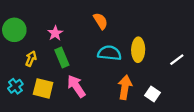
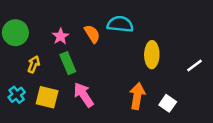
orange semicircle: (101, 21) -> (92, 34), moved
cyan semicircle: (109, 53) -> (120, 24), moved

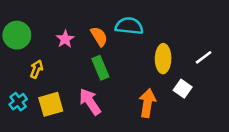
green rectangle: (68, 63) -> (100, 68), moved
white line: (194, 66) -> (204, 57), moved
yellow square: (47, 97) -> (51, 104), turned -30
white square: (168, 103) -> (183, 89), moved

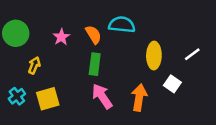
green rectangle: (100, 68) -> (95, 64), turned 30
pink arrow: (90, 102) -> (102, 96), moved

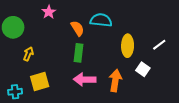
pink star: (61, 37) -> (49, 12), moved
cyan cross: (17, 96) -> (15, 92), moved, turned 32
pink arrow: (102, 96) -> (85, 79), turned -55

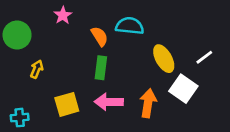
yellow ellipse: (128, 46) -> (164, 59), turned -30
white square: (143, 69) -> (183, 89), size x1.5
yellow square: (40, 82) -> (67, 104), moved

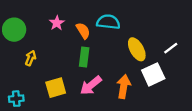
pink star: (63, 15) -> (57, 23), moved
white square: (183, 89) -> (153, 74), turned 30
pink arrow: (109, 102) -> (91, 85), turned -40

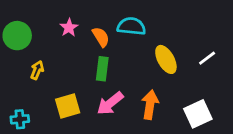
white square: (153, 74) -> (198, 114), moved

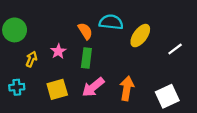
pink star: (69, 28) -> (58, 51), moved
yellow ellipse: (166, 59) -> (140, 36), moved, turned 65
cyan cross: (20, 119) -> (17, 87), moved

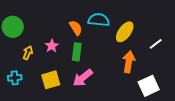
orange arrow: (127, 88) -> (129, 62), moved

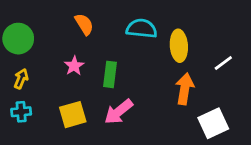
orange semicircle: (76, 28) -> (84, 24), moved
yellow ellipse: (125, 32) -> (179, 46), turned -40
yellow arrow: (28, 53) -> (21, 79), moved

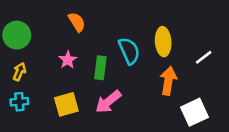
cyan semicircle: (142, 29) -> (129, 51), moved, turned 60

